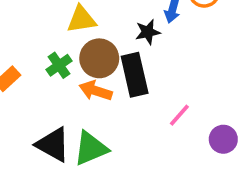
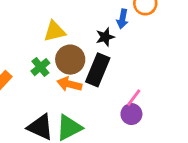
black rectangle: (135, 75) -> (98, 70), turned 40
purple circle: (223, 139) -> (131, 114), moved

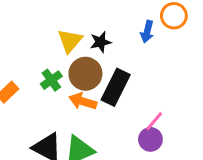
yellow triangle: (55, 31) -> (70, 41), turned -40
black star: (105, 37) -> (101, 42), moved

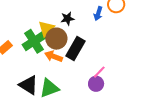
yellow triangle: (70, 41) -> (46, 28), moved
green cross: (51, 80) -> (34, 41), size x1.6

